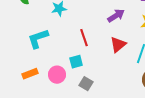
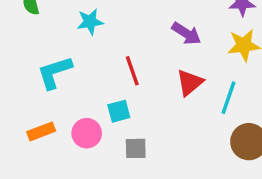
purple arrow: (116, 16) -> (186, 34), turned 66
gray square: (86, 84) -> (136, 148), turned -32

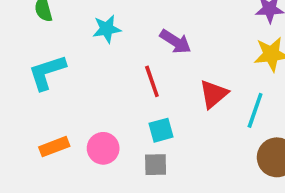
purple arrow: (186, 34) -> (175, 42), moved
cyan L-shape: (55, 72) -> (47, 72), moved
cyan square: (119, 111) -> (161, 130), moved

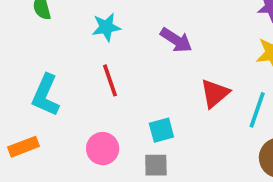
cyan L-shape: (47, 72) -> (46, 95), moved, turned -48
red line: (152, 81) -> (110, 80), moved
orange rectangle: (54, 147) -> (24, 147), moved

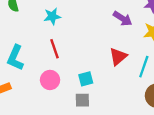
purple arrow: (176, 40) -> (123, 19), moved
pink circle: (103, 149) -> (50, 80), moved

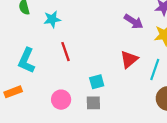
cyan star: (52, 16) -> (52, 19), moved
pink circle: (50, 80) -> (61, 100), moved

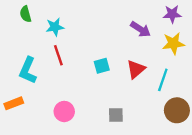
red line: (65, 52) -> (58, 55), moved
cyan square: (97, 82) -> (102, 66), moved
gray square: (93, 103) -> (116, 115), moved

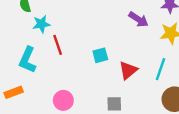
cyan star: (55, 27) -> (41, 24), moved
red triangle: (136, 69) -> (128, 70), moved

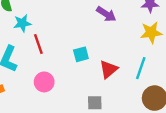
purple arrow: (139, 19) -> (106, 14), moved
pink circle: (63, 100) -> (44, 82), moved

